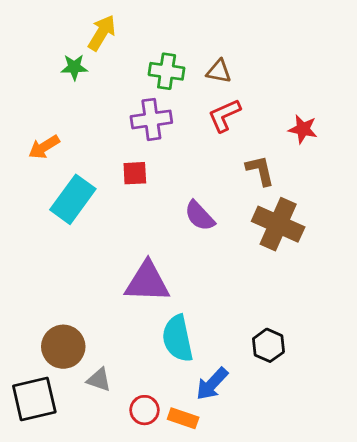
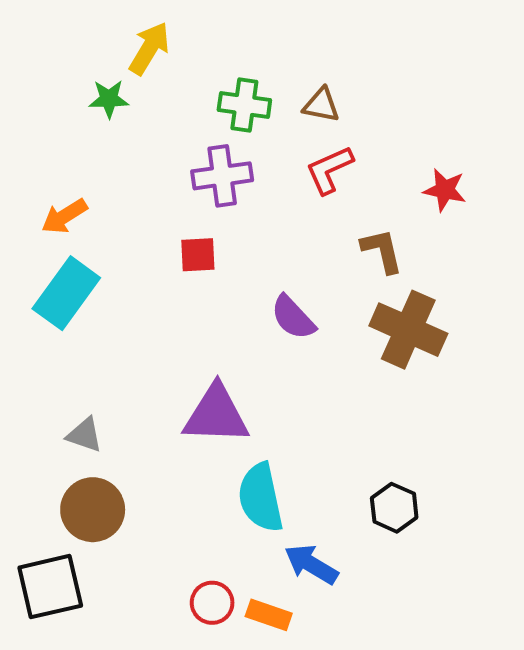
cyan rectangle: (73, 199) -> (66, 293), moved
gray triangle: (99, 380) -> (85, 435), moved
blue arrow: (212, 384) -> (311, 564), turned 78

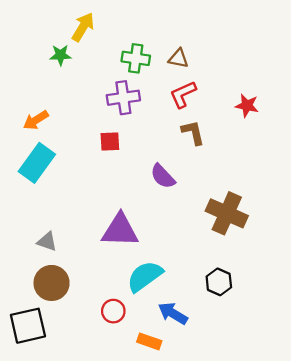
brown L-shape: (382, 251) -> (193, 133), moved
brown cross: (408, 330) -> (227, 213), moved
cyan semicircle: (261, 498) -> (145, 276), turned 66
red circle: (212, 603) -> (113, 311), moved

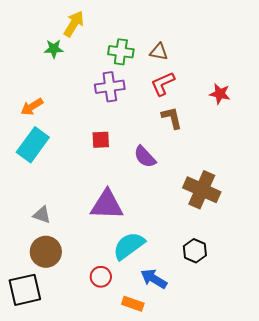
red square: (110, 141) -> (101, 140), moved

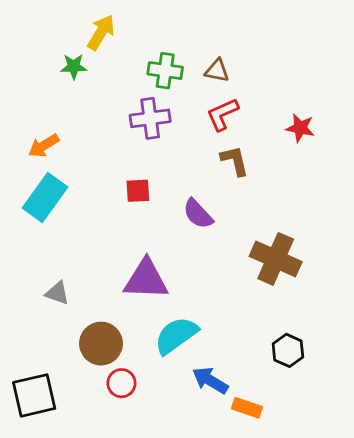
black hexagon: (195, 251) -> (288, 350), moved
brown circle: (46, 252) -> (101, 344), moved
red circle: (101, 277) -> (121, 383), moved
orange rectangle: (133, 304) -> (247, 408), moved

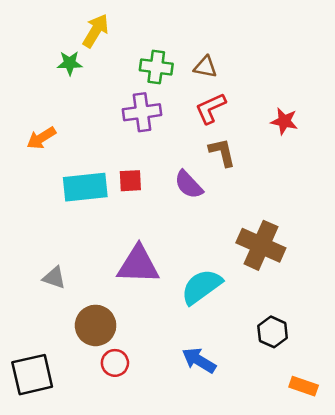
cyan rectangle: (45, 198) -> (85, 187), moved, turned 48
purple semicircle: (198, 214) -> (189, 185), moved
cyan semicircle: (176, 335) -> (201, 287), moved
orange rectangle: (247, 408) -> (304, 386), moved

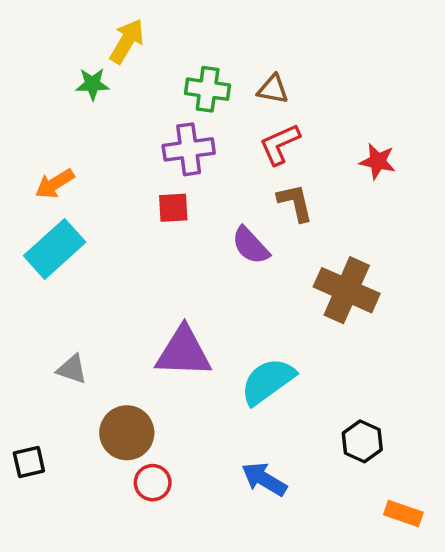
red square: (130, 181) -> (173, 208), moved
cyan rectangle: (85, 187) -> (55, 249), moved, turned -36
brown cross: (261, 245) -> (347, 290), moved
black square: (32, 375) -> (29, 462), moved, size x0.6

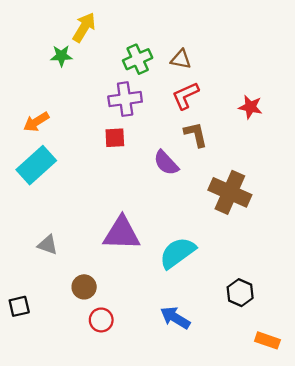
green cross: (208, 89) -> (138, 59), turned -32
brown circle: (127, 433) -> (84, 287), size x0.7

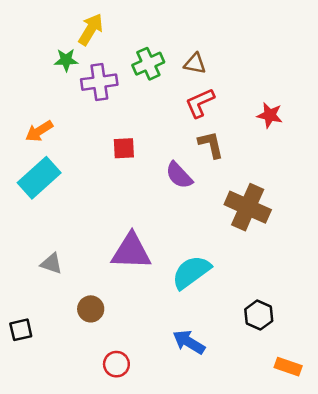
purple cross: (125, 99) -> (99, 82), moved
red circle: (101, 320) -> (116, 364), moved

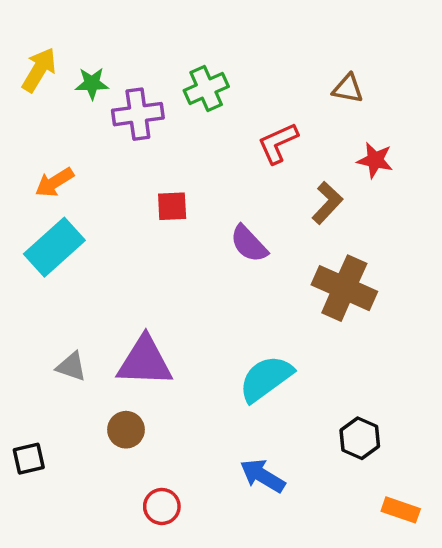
yellow arrow: (91, 29) -> (39, 70), moved
brown triangle: (195, 64) -> (348, 89), moved
brown L-shape: (211, 145) -> (327, 203), moved, turned 56
purple triangle: (131, 251) -> (145, 361), moved

